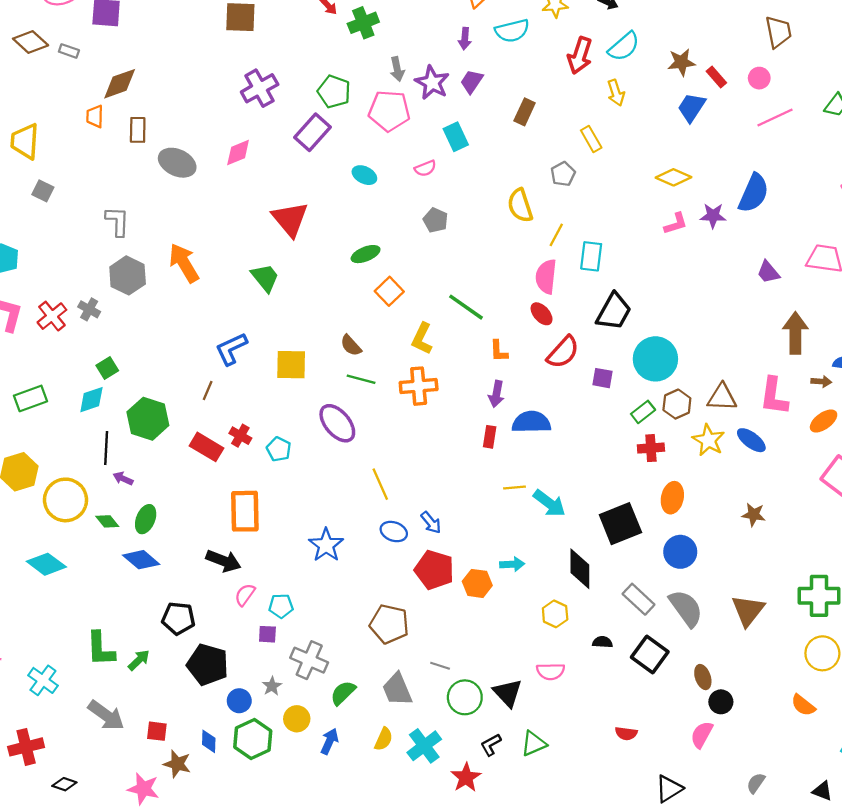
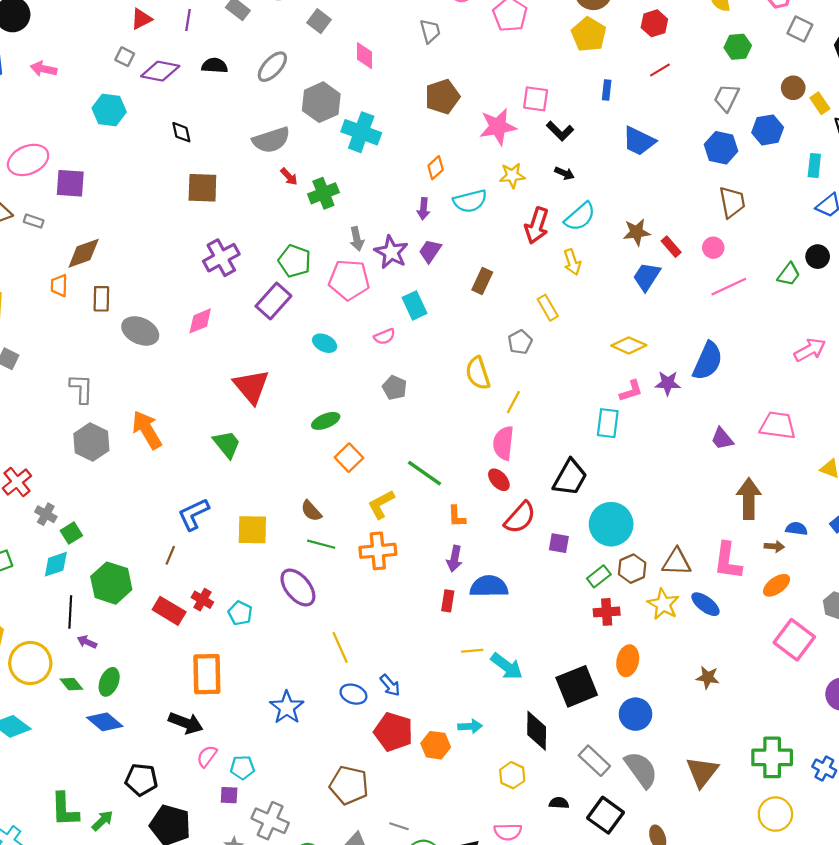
cyan rectangle: (591, 256) -> (608, 423), moved
gray cross: (89, 309) -> (46, 514), moved
yellow L-shape: (422, 339) -> (381, 504), turned 36

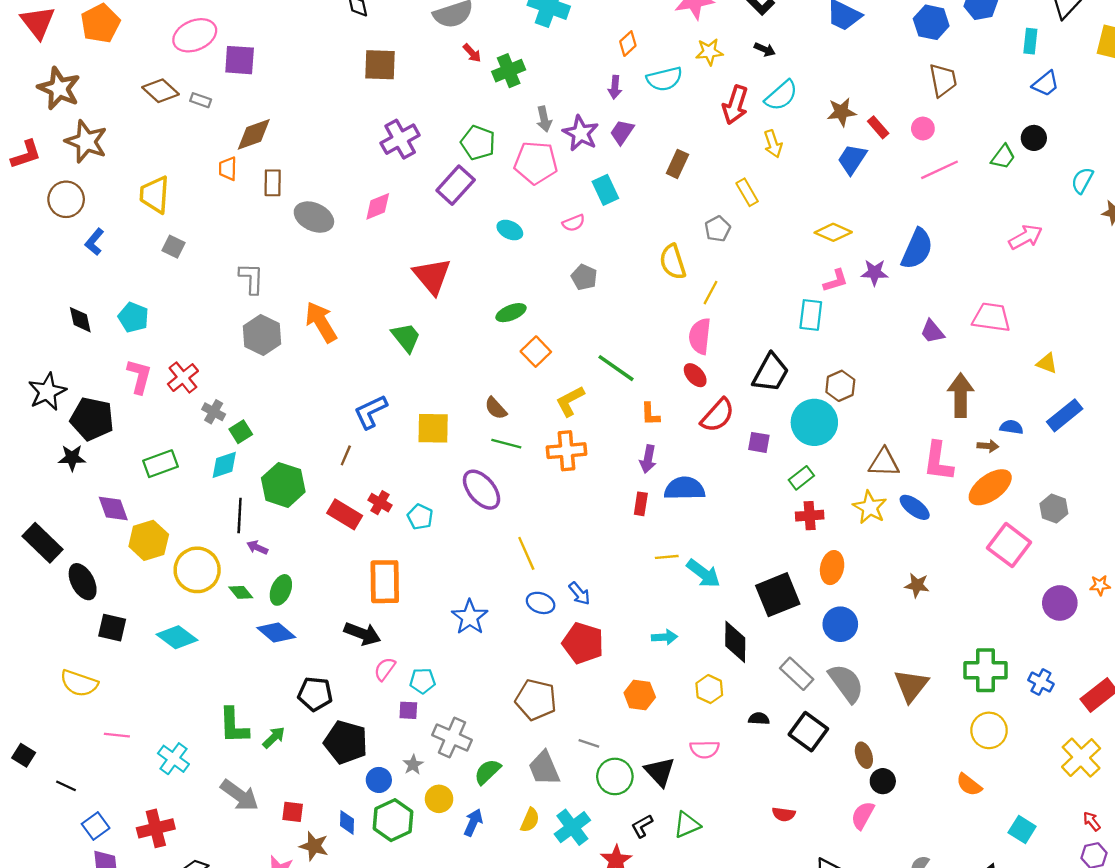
brown hexagon: (632, 569) -> (840, 386), moved
orange ellipse: (777, 585) -> (990, 487), size x1.5
orange hexagon: (436, 745) -> (640, 695), moved

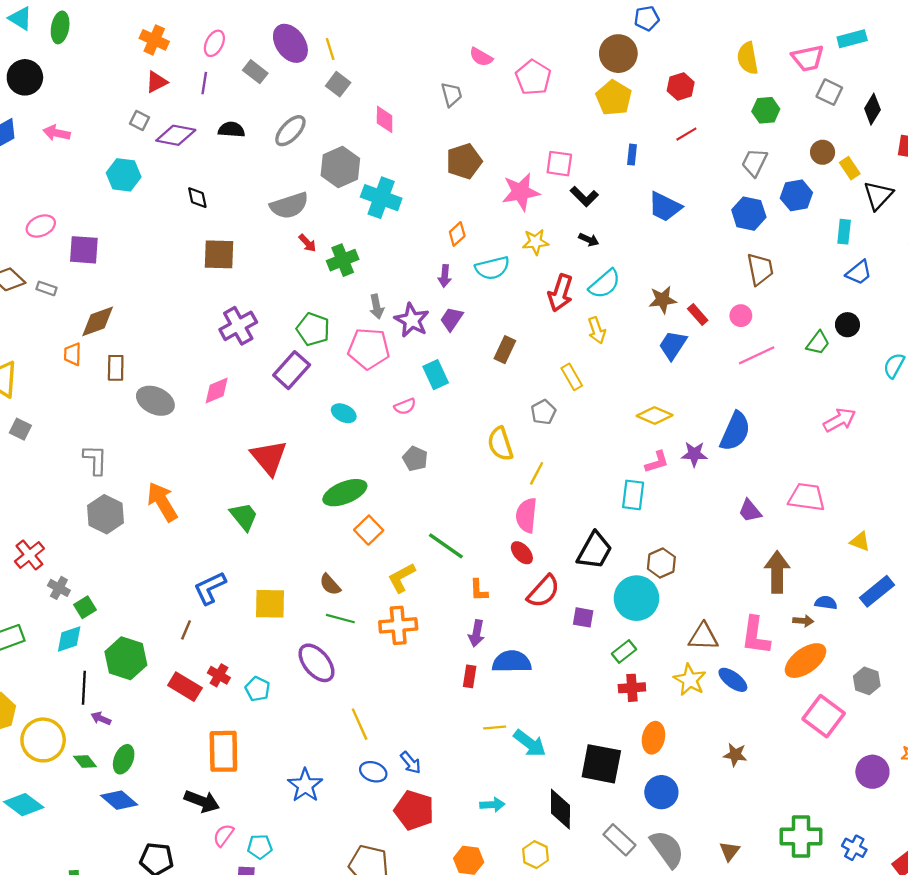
pink ellipse: (195, 35) -> (41, 226), size x0.7
green ellipse: (511, 313) -> (345, 493), size x1.5
black square: (778, 595) -> (601, 764), turned 33
brown triangle: (911, 686) -> (729, 851), size x0.6

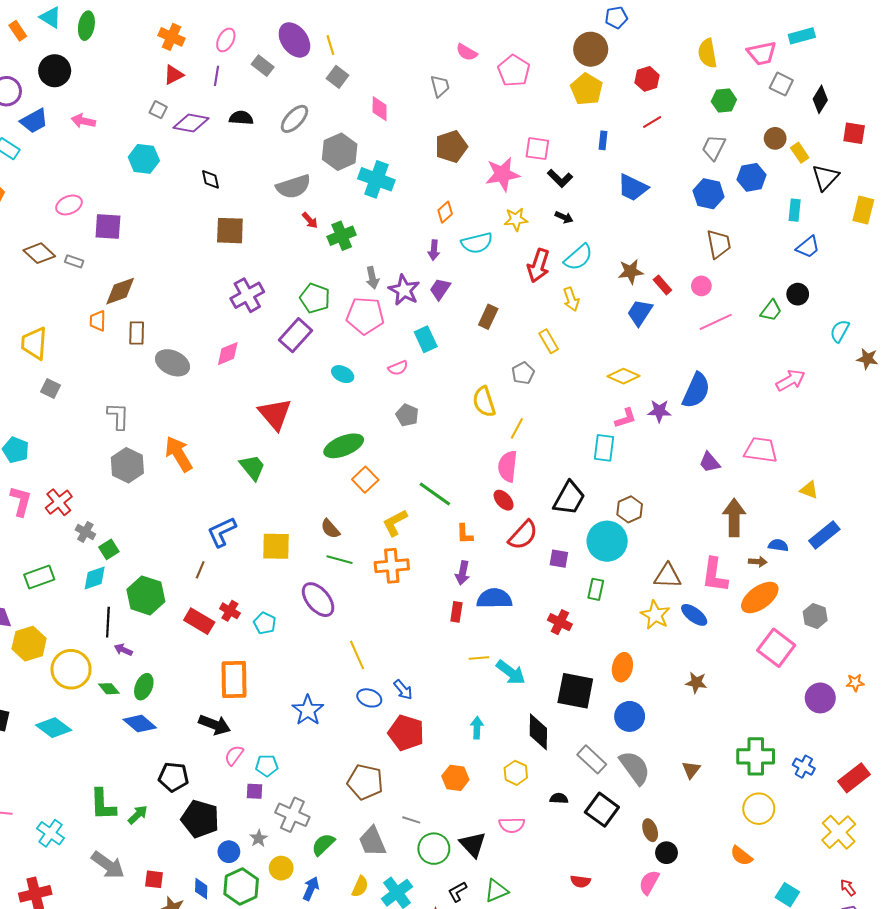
green rectangle: (624, 651) -> (596, 589), turned -40
red cross: (632, 688) -> (560, 622), moved, turned 30
cyan arrow: (492, 805) -> (477, 728), turned -85

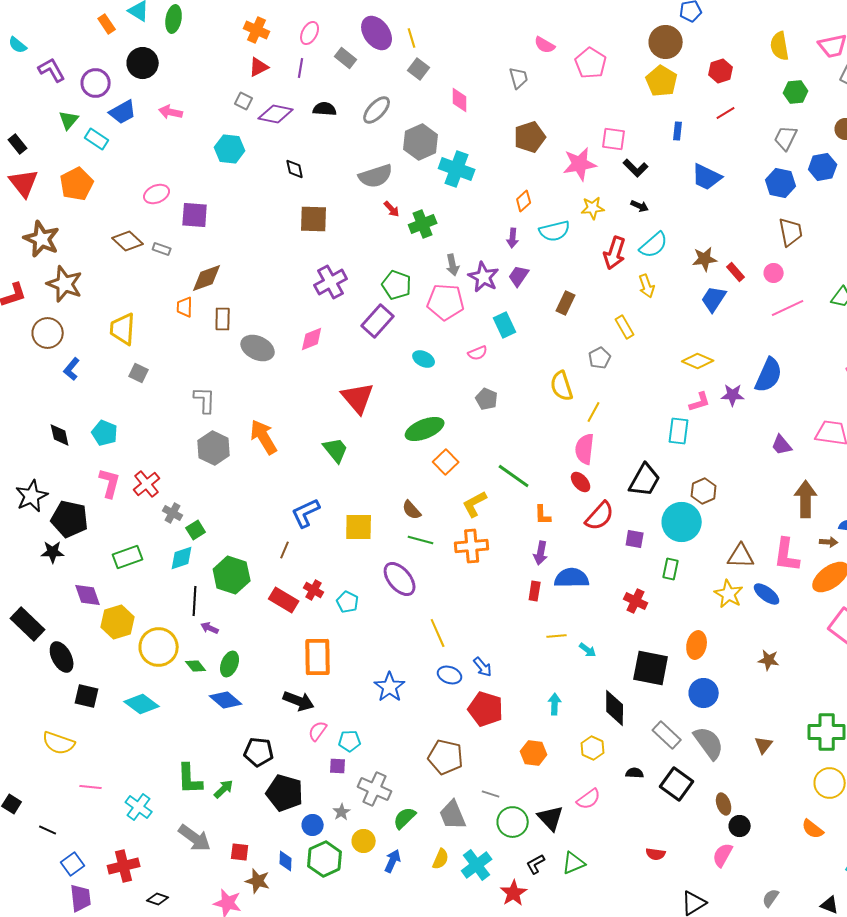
cyan arrow: (511, 672) -> (588, 650), size x0.6
pink semicircle: (512, 825) -> (589, 799), turned -35

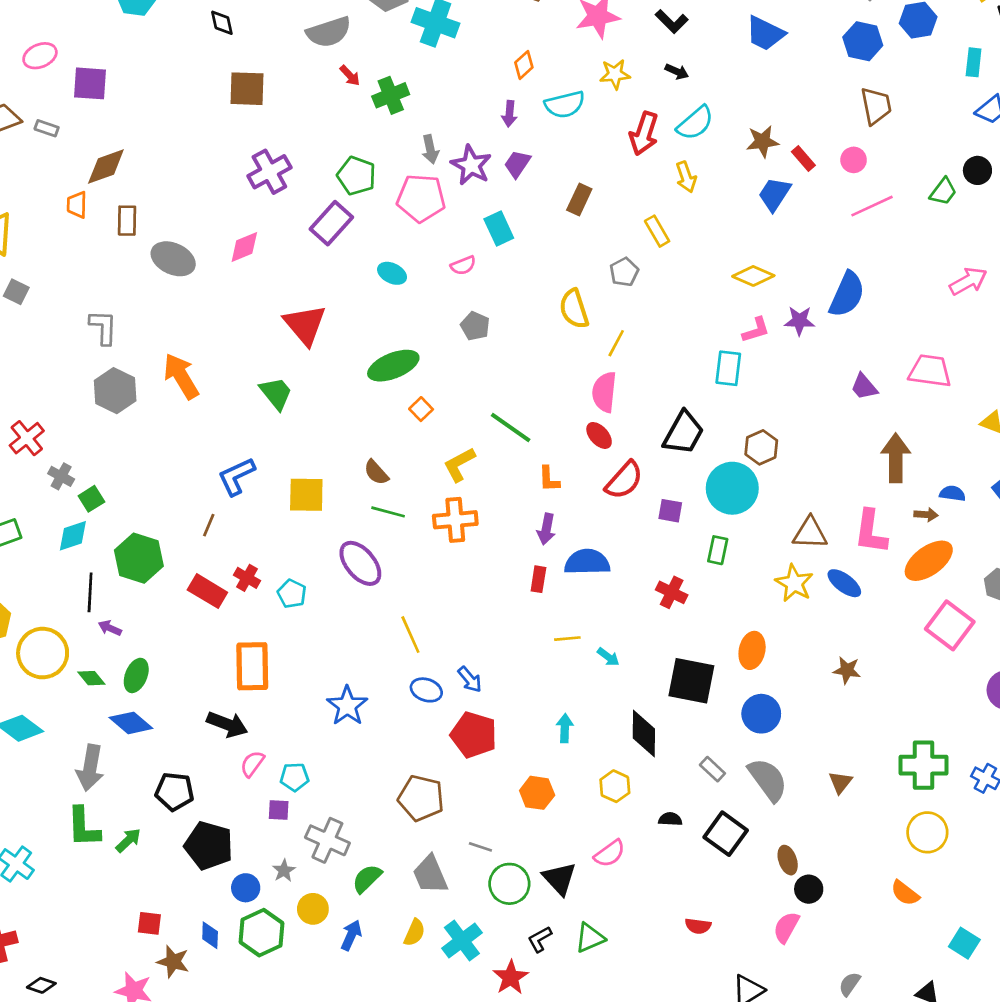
orange square: (446, 462) -> (421, 409), size x0.7
gray rectangle: (667, 735) -> (712, 769), size x0.7
gray arrow: (195, 838) -> (90, 768), moved, turned 64

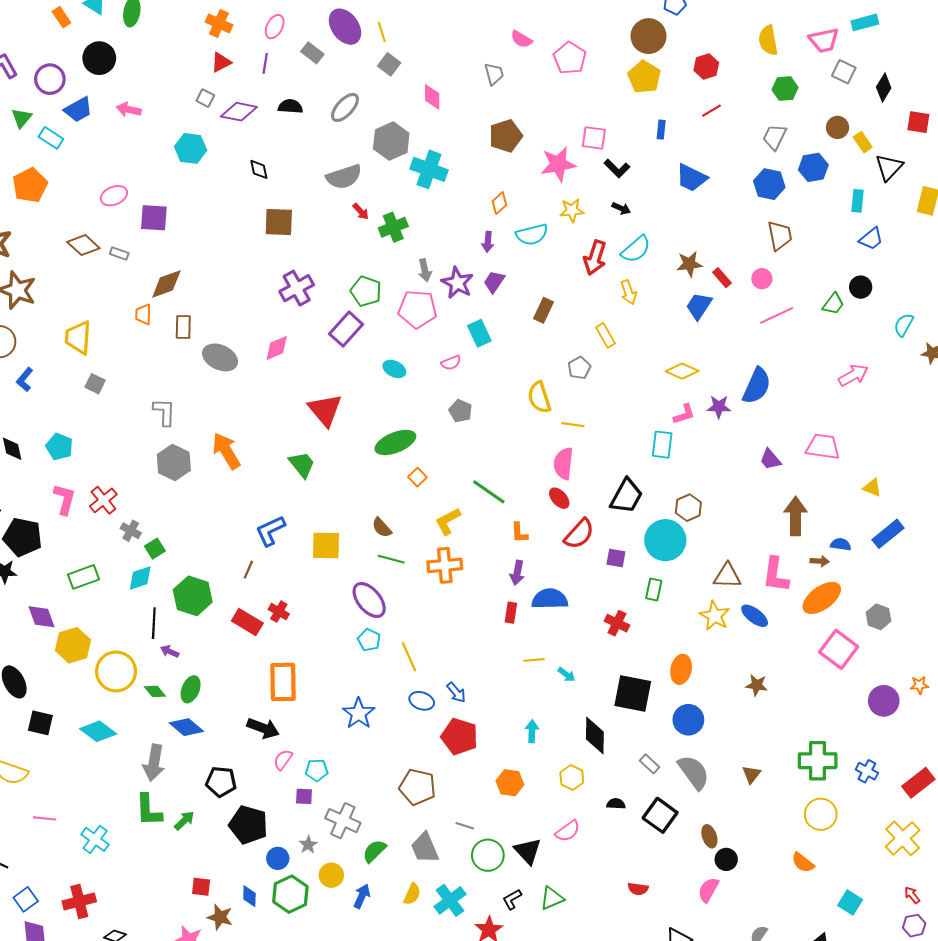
yellow line: (616, 343) -> (573, 425), turned 70
cyan pentagon: (292, 594) -> (369, 640), moved

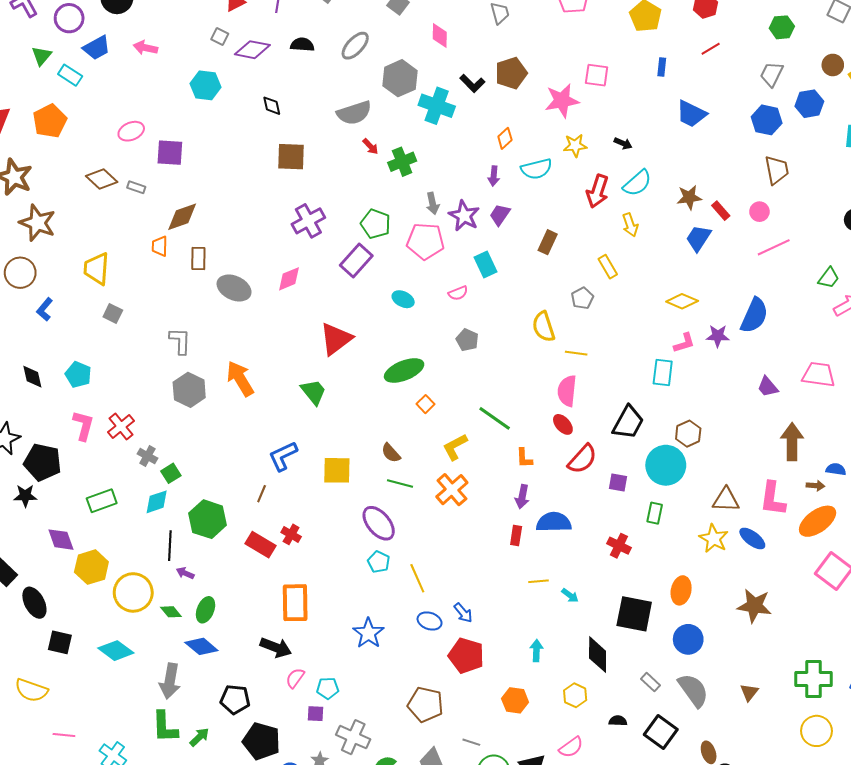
black L-shape: (617, 168) -> (472, 83), moved
green trapezoid: (833, 304) -> (829, 278), moved
red triangle: (325, 410) -> (336, 339), turned 33
orange cross: (445, 565) -> (452, 490), turned -36
brown star: (757, 685) -> (754, 606), size x1.6

